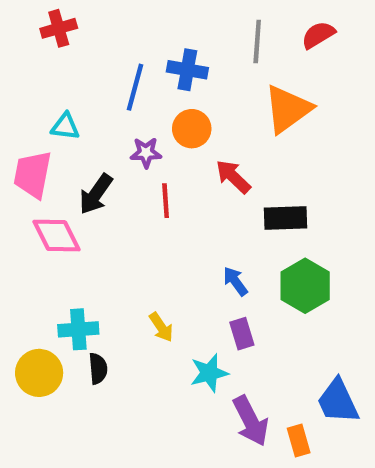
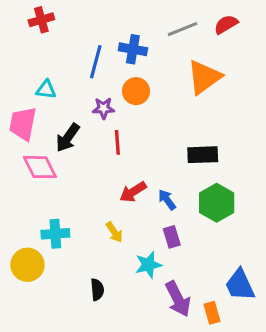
gray line: (257, 41) -> (183, 29), turned 64
red arrow: (233, 177) -> (133, 192), moved, turned -76
black semicircle: (98, 369) -> (97, 290), moved

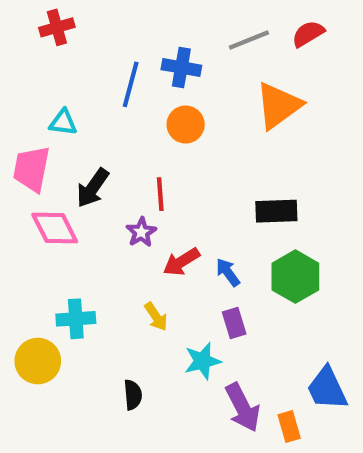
purple star: (103, 108) -> (141, 232), moved, turned -30

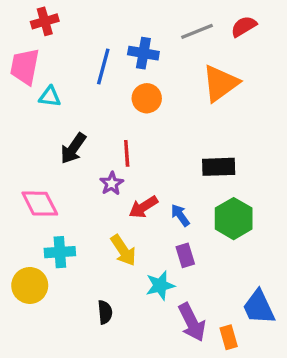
pink trapezoid: (31, 169) -> (25, 67), moved
pink diamond: (55, 228) -> (40, 204), moved
yellow arrow: (156, 317) -> (123, 250), size x1.4

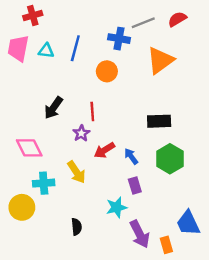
blue cross: (143, 53) -> (119, 39), moved
cyan triangle: (50, 97) -> (46, 51), moved
yellow arrow: (123, 250) -> (77, 172), moved

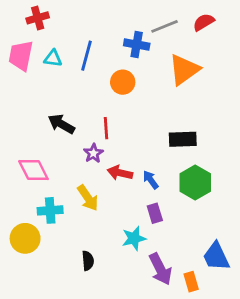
black arrow: (53, 108) -> (61, 124), turned 85
red arrow: (104, 150) -> (120, 173), turned 45

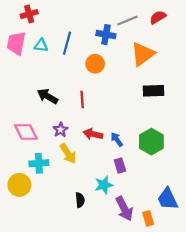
black rectangle: (183, 139) -> (153, 91), moved
purple star: (93, 153) -> (60, 130), moved
black semicircle: (88, 261) -> (80, 200), moved

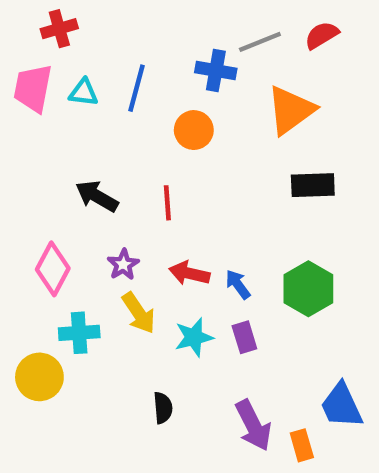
pink diamond: (26, 132) -> (53, 269), turned 55
cyan star: (104, 185) -> (194, 337), moved

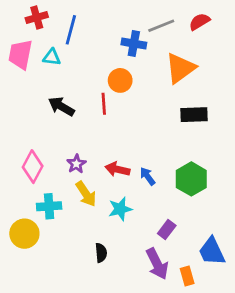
blue line: (136, 88) -> (71, 30), moved
black arrow: (97, 196) -> (61, 106), moved
red line: (167, 203) -> (104, 104), moved
purple rectangle: (244, 337) -> (167, 230), moved, turned 54

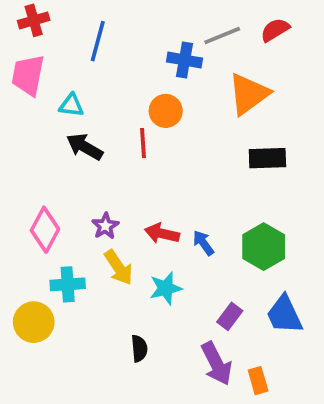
red cross: (37, 18) -> (34, 20), moved
cyan triangle: (52, 57) -> (71, 105), moved
blue trapezoid: (212, 251) -> (284, 315), moved

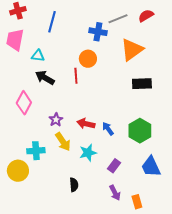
pink diamond: (45, 230) -> (24, 103), moved
purple rectangle: (230, 316) -> (114, 166), moved
purple arrow: (217, 364) -> (115, 193), size x0.7

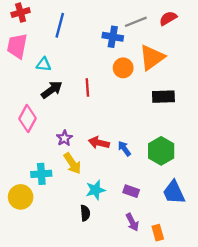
orange circle: (88, 59) -> (123, 68), moved
black arrow: (45, 78) -> (52, 90), turned 114
cyan star: (88, 153) -> (95, 190), moved
purple rectangle: (114, 166) -> (131, 191), turned 72

